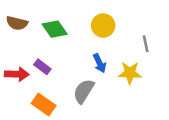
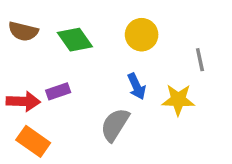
purple rectangle: (42, 67) -> (58, 91), turned -56
orange rectangle: (44, 104) -> (33, 141), moved

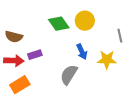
brown semicircle: (23, 31) -> (14, 37), moved
green diamond: (75, 40) -> (59, 24), moved
orange rectangle: (33, 141) -> (20, 85), turned -66

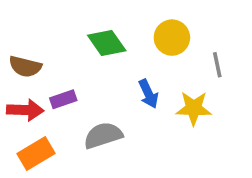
yellow circle: (85, 21) -> (172, 38), moved
gray semicircle: (69, 75) -> (103, 135), moved, turned 40

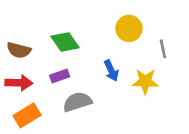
green diamond: (107, 43) -> (65, 42), moved
purple rectangle: (63, 99) -> (60, 76), moved

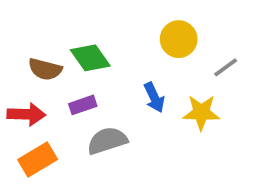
gray line: (163, 49) -> (226, 67), turned 66
brown semicircle: (19, 50) -> (45, 69), moved

